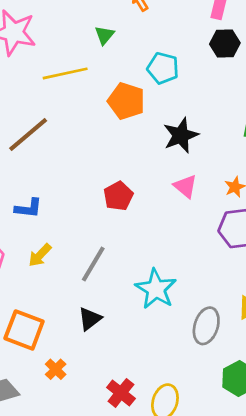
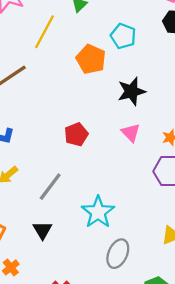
yellow line: (65, 73) -> (44, 32), turned -56
black triangle: (90, 319) -> (43, 230), turned -30
gray ellipse: (206, 326) -> (118, 254), moved

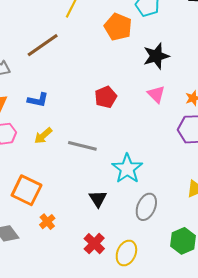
gray line: (50, 187) -> (82, 146), turned 68
black triangle: (43, 230) -> (98, 199), moved

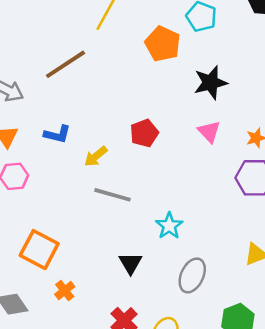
yellow arrow: (43, 136) -> (96, 156), moved
cyan star: (127, 169) -> (169, 226), size x0.7

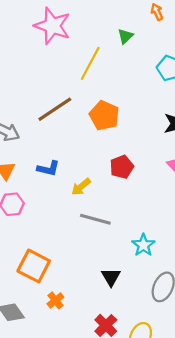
orange pentagon: (163, 44) -> (104, 115), moved

